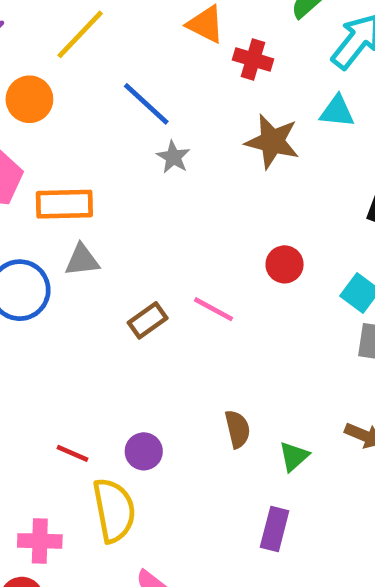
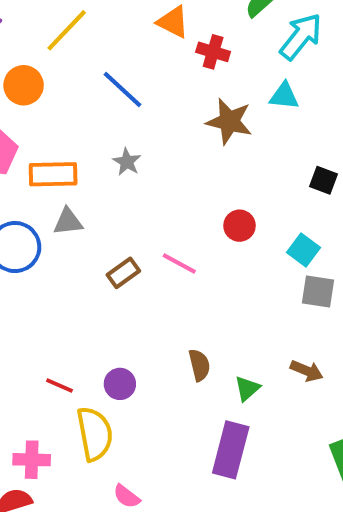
gray star: (173, 157) -> (127, 162), moved
purple rectangle: (275, 529) -> (231, 450), size x1.5

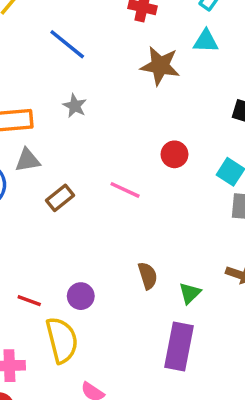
brown rectangle: (123, 273) -> (60, 198), moved

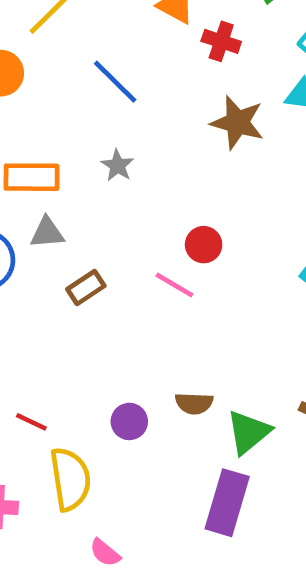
red circle: (174, 154) -> (204, 245), moved
brown semicircle: (148, 276) -> (194, 403), turned 104
green triangle: (190, 293) -> (248, 432), size x1.5
purple circle: (81, 296) -> (129, 421), moved

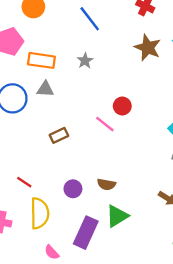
brown rectangle: (86, 288) -> (59, 135), moved
green triangle: (248, 432) -> (117, 216), moved
purple rectangle: (227, 503) -> (86, 233), moved

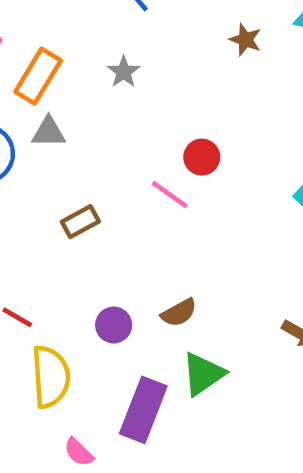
brown star: (148, 48) -> (245, 40), size x0.6
orange rectangle: (41, 60) -> (38, 76), turned -64
brown semicircle: (106, 184) -> (179, 313), turned -36

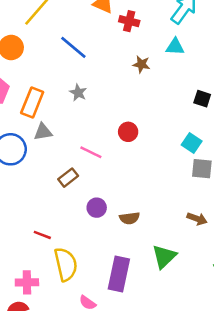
pink line: (170, 194) -> (91, 152), moved
brown semicircle: (179, 313) -> (130, 218), turned 30
purple circle: (114, 325) -> (97, 208), moved
green triangle: (203, 374) -> (164, 256), moved

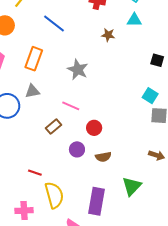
gray star: (78, 93) -> (78, 70), moved, size x1.5
orange rectangle: (32, 103) -> (34, 59), moved
red circle: (128, 132) -> (94, 128), moved

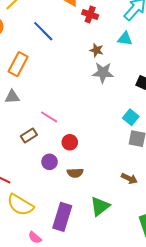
gray star: (78, 70) -> (103, 73), moved, turned -30
yellow semicircle: (54, 195) -> (20, 205), turned 128

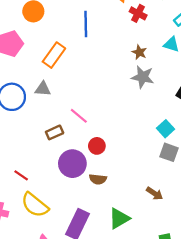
blue line: (43, 31) -> (86, 24), turned 35
purple circle: (50, 162) -> (72, 164), size x1.6

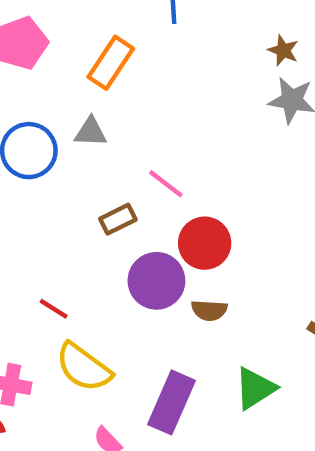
red circle: (97, 146) -> (205, 243), size x1.5

